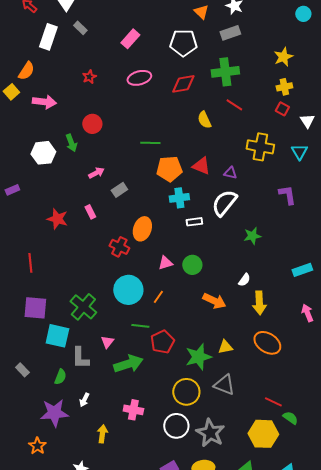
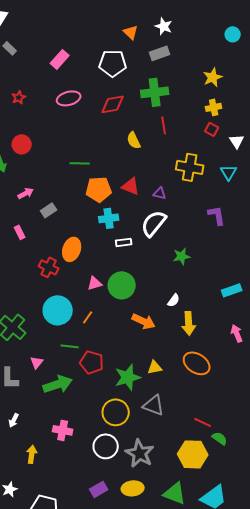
red line: (234, 105) -> (164, 125), turned 48
green circle: (192, 265) -> (122, 285), size x1.4
red pentagon: (162, 342) -> (92, 362), turned -30

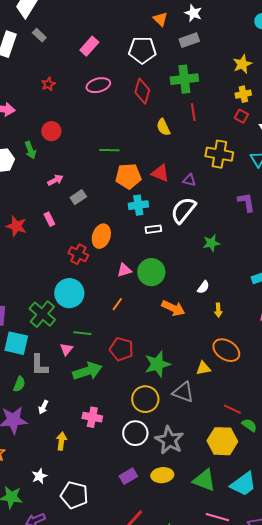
red diamond: (113, 104) -> (142, 91), turned -65
cyan circle: (58, 310) -> (69, 293), moved
yellow arrow: (189, 323) -> (218, 310), size x0.6
green line: (70, 346) -> (82, 333), moved
yellow triangle: (155, 367) -> (203, 368), moved

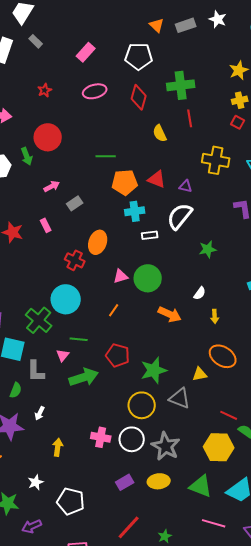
white star: (193, 13) -> (218, 19), moved
gray rectangle: (189, 40) -> (186, 25), moved
red circle: (51, 131) -> (48, 137), size x1.4
pink cross: (92, 417) -> (101, 437), moved

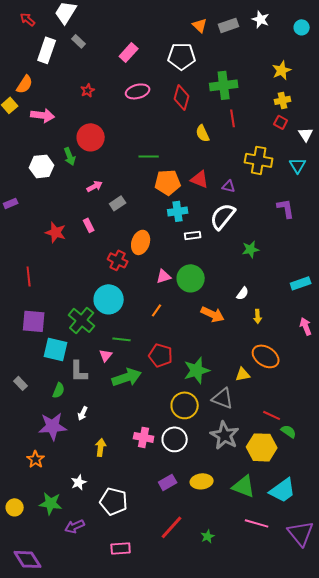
gray star: (166, 446) -> (225, 435), moved

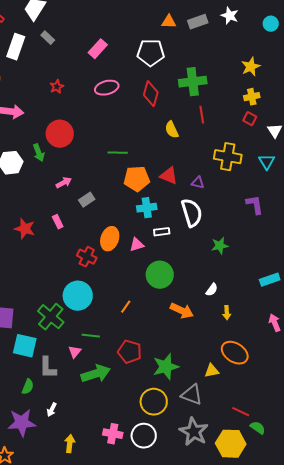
orange triangle: (200, 25) -> (169, 22), turned -42
white semicircle: (223, 216) -> (192, 213), turned 124
pink triangle: (164, 276) -> (137, 245), moved

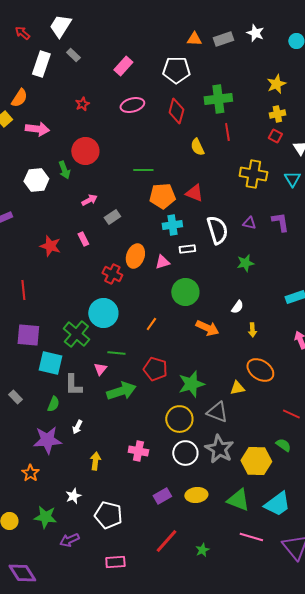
purple triangle: (198, 183) -> (249, 223), moved
red line: (241, 412) -> (291, 414), moved
white circle: (144, 436) -> (185, 453), moved

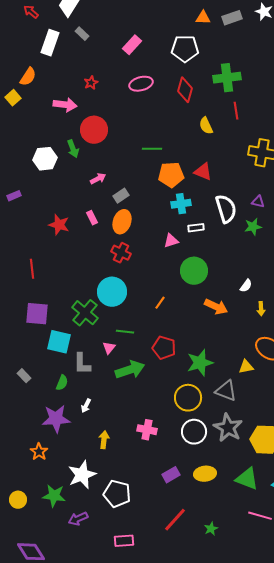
pink arrow: (37, 129) -> (65, 105), moved
orange ellipse: (135, 256) -> (122, 222), moved
green star: (245, 263) -> (253, 227), moved
white star: (73, 496) -> (82, 475), size x1.8

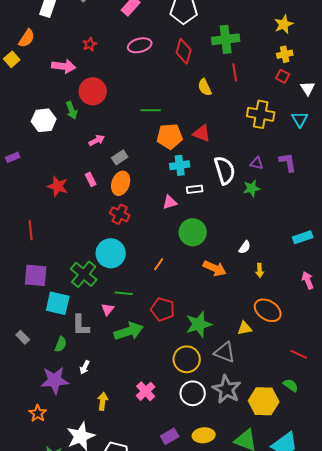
pink cross: (147, 430) -> (146, 391), turned 36

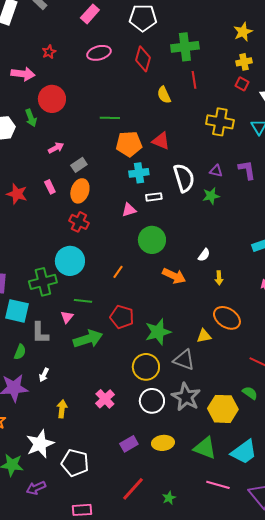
green cross: (84, 274) -> (43, 282), turned 36

